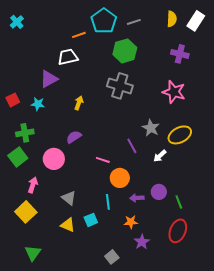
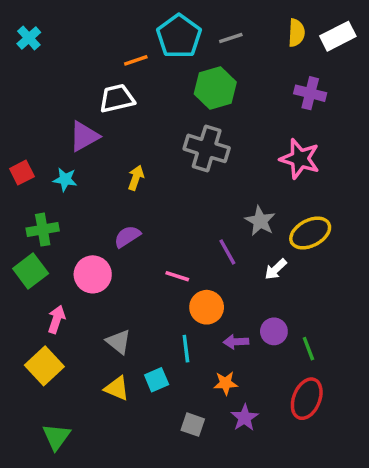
white rectangle: (196, 21) -> (338, 36), turned 30
gray square: (112, 257) -> (193, 425), moved, turned -32

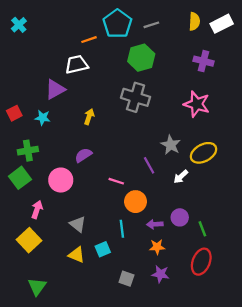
orange star: (226, 383) -> (157, 247), moved
purple star: (245, 418) -> (160, 274), turned -30

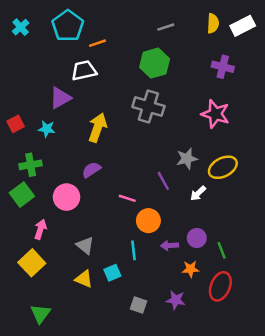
cyan pentagon: (117, 24) -> (68, 26), moved
yellow arrow: (89, 117) -> (98, 128), size x1.6
gray star: (171, 145) -> (187, 159), turned 30
orange star: (157, 247) -> (191, 269), moved

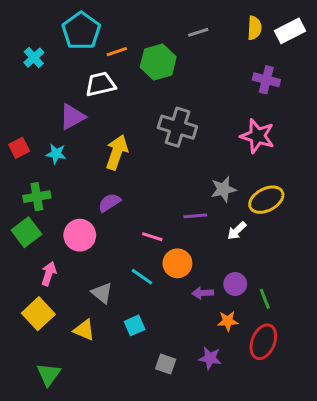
cyan cross: (21, 27) -> (34, 58), moved
green hexagon: (155, 63) -> (158, 62), moved
purple line: (163, 181) -> (195, 216), turned -66
cyan line: (134, 250) -> (142, 277), moved, turned -48
yellow triangle: (84, 279) -> (84, 330), moved

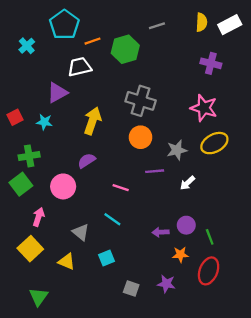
yellow ellipse: (266, 200) -> (214, 143), moved
orange circle: (177, 263) -> (141, 137), moved

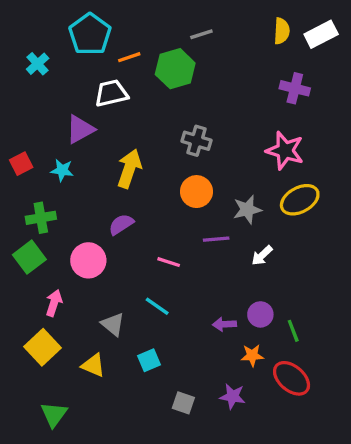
gray line: (157, 26) -> (201, 34), moved
gray cross: (141, 101) -> (196, 141), size x0.7
red ellipse: (209, 271) -> (292, 378), turned -72

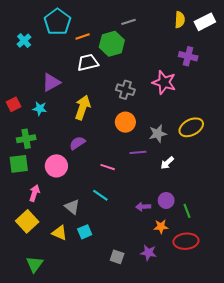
white trapezoid: (111, 93) -> (88, 63), moved
pink star: (285, 151) -> (164, 82), moved
green square: (29, 257) -> (19, 164), turned 30
cyan square: (149, 360) -> (85, 232), moved
red ellipse: (292, 378) -> (186, 241), turned -45

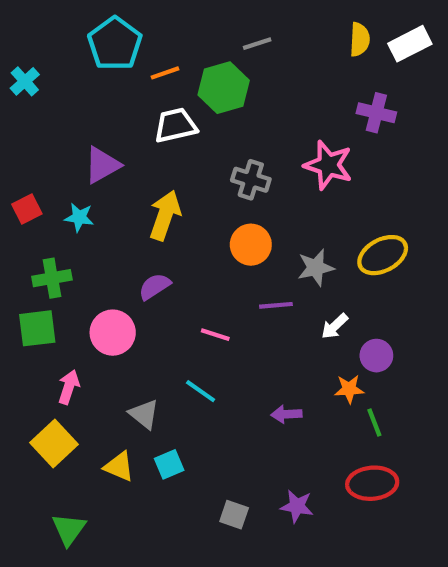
cyan cross: (24, 41) -> (25, 81), moved
purple circle: (166, 200) -> (376, 356), moved
orange star: (161, 227) -> (349, 389), moved

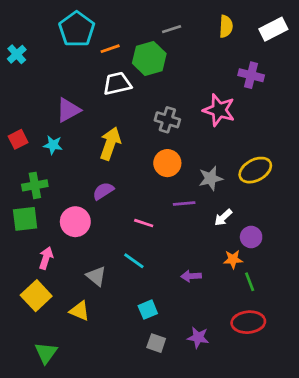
yellow semicircle: (360, 39) -> (226, 26), moved
cyan square: (169, 464) -> (148, 310), moved

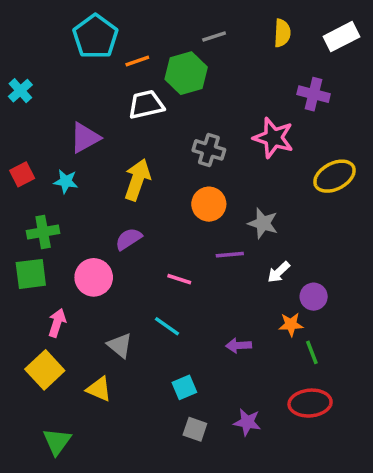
cyan cross: (17, 54) -> (20, 91), moved
yellow ellipse: (255, 170) -> (335, 176), moved
gray star: (211, 178) -> (263, 223), turned 30

